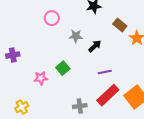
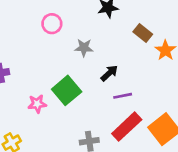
black arrow: (95, 46) -> (109, 73), moved
green square: (63, 68) -> (67, 90), size x1.5

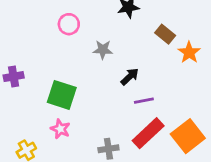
green square: (67, 90) -> (62, 95), moved, turned -32
pink star: (37, 104) -> (60, 129), moved, turned 30

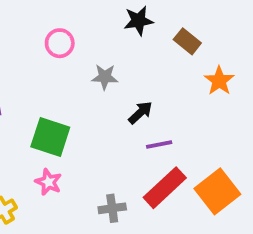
brown rectangle: (165, 34) -> (187, 41), moved

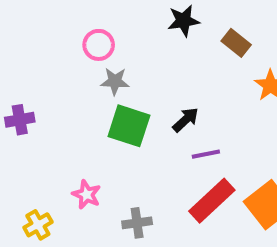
gray star: (105, 77) -> (115, 81), moved
green square: (50, 137) -> (129, 126), moved
gray cross: (112, 208) -> (137, 223), moved

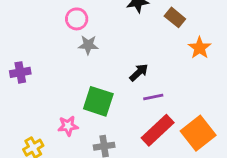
green square: (129, 126) -> (98, 101), moved
pink star: (86, 195) -> (68, 126), turned -30

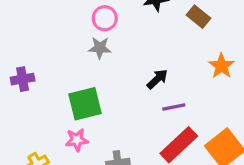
pink circle: (77, 19) -> (105, 18), moved
orange star: (200, 48) -> (221, 66), moved
green square: (98, 101) -> (85, 104), moved, turned -32

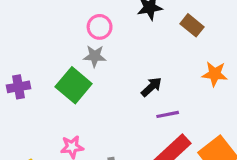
orange star: (221, 66) -> (215, 74), turned -30
green square: (85, 104) -> (74, 85), moved, turned -36

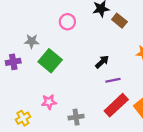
brown rectangle: (192, 25) -> (119, 21), moved
gray star: (95, 56) -> (32, 41), moved

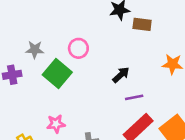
brown rectangle: (119, 21) -> (142, 24), turned -32
pink circle: (67, 22) -> (78, 48), moved

